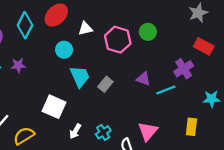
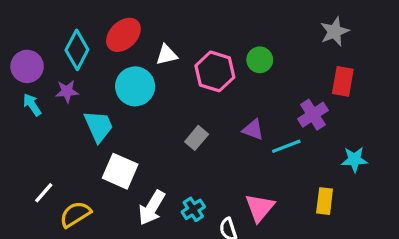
red rectangle: (204, 46) -> (343, 81), turned 72
cyan circle: (64, 50) -> (135, 86), size x1.5
purple star: (18, 65) -> (67, 91), moved
cyan trapezoid: (80, 77) -> (99, 126), moved
white arrow: (75, 131) -> (152, 208), size x1.5

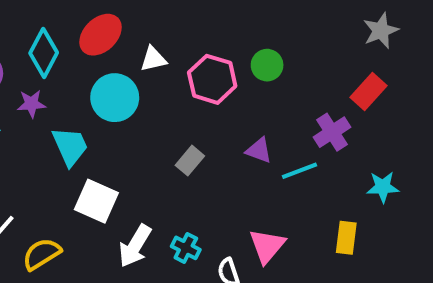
gray star: (335, 32) -> (381, 31), moved
red rectangle: (343, 81) -> (369, 92), turned 32
cyan cross: (193, 209) -> (186, 248), turned -30

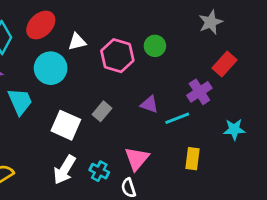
gray star: (381, 31) -> (211, 22), moved
white square: (96, 201) -> (66, 125), moved
yellow rectangle: (346, 238) -> (193, 159), moved
pink triangle: (267, 246) -> (137, 159), moved

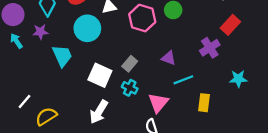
cyan line: (177, 118) -> (183, 80), moved
cyan cross: (99, 171) -> (130, 88), moved

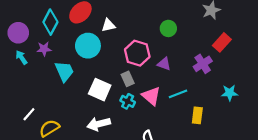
pink hexagon: (142, 18) -> (137, 53), moved
purple triangle: (169, 58) -> (164, 64), moved
gray rectangle: (130, 64) -> (128, 79), turned -64
pink triangle: (158, 103) -> (151, 96), moved, turned -30
white arrow: (99, 112) -> (99, 124), turned 45

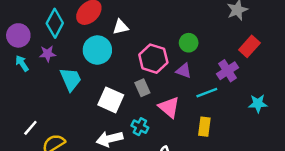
green circle: (168, 28) -> (189, 43), moved
cyan line: (178, 94) -> (207, 93), moved
cyan cross: (128, 101) -> (140, 127), moved
yellow rectangle: (197, 115) -> (204, 127), moved

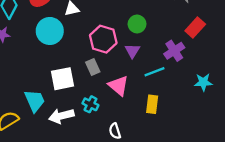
purple triangle: (184, 71) -> (132, 51), turned 42
cyan trapezoid: (71, 79) -> (35, 101), moved
white square: (111, 100) -> (63, 79), turned -35

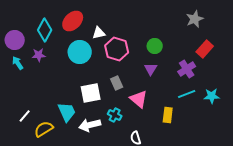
pink hexagon: (103, 39) -> (117, 49), moved
cyan line: (154, 72) -> (187, 94), moved

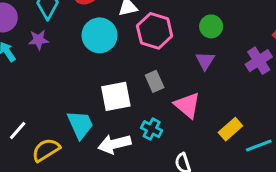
cyan line: (187, 94) -> (259, 145), moved
yellow rectangle: (168, 115) -> (230, 129), turned 42

